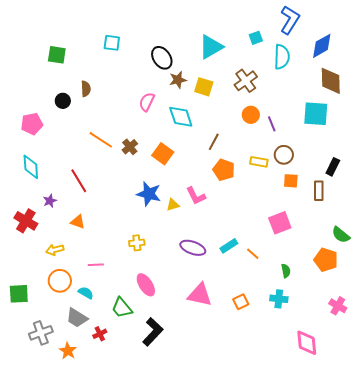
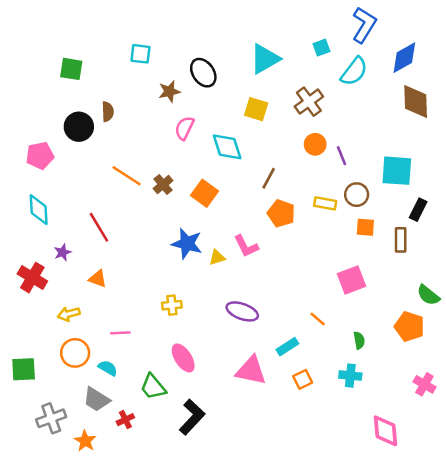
cyan semicircle: (282, 57) -> (354, 71), turned 35
brown star: (178, 80) -> (169, 92), moved
black circle: (63, 101) -> (79, 127), size x1.5
cyan square: (316, 114) -> (397, 171), moved
cyan rectangle: (229, 246) -> (287, 347), moved

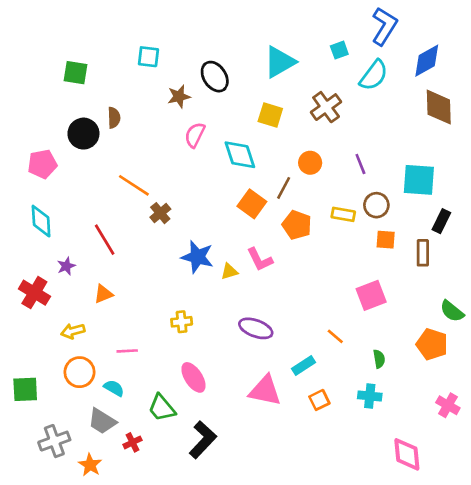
orange circle: (315, 144) -> (310, 163), moved
brown cross: (163, 185) -> (160, 213), moved
orange square: (205, 193) -> (252, 204), moved
orange triangle: (98, 279) -> (103, 294), turned -42

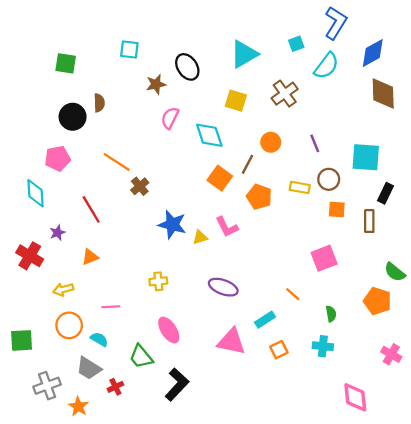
pink pentagon: (42, 164) -> (57, 158), moved

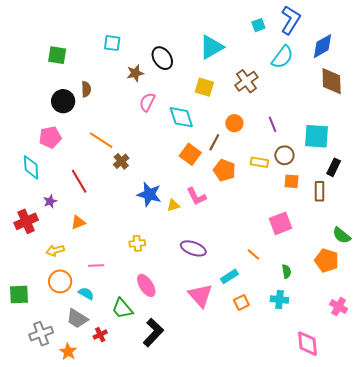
cyan square: (296, 44) -> (258, 25), moved
red cross: (30, 256) -> (26, 221), turned 35
pink triangle: (231, 342) -> (200, 296), turned 36

